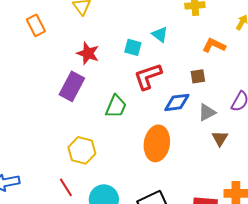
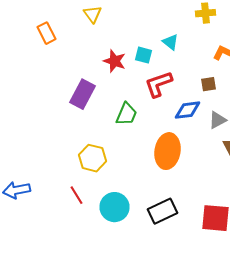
red star: (88, 53) -> (114, 61), moved

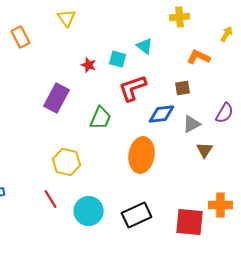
red star: (114, 61) -> (89, 65), size x0.7

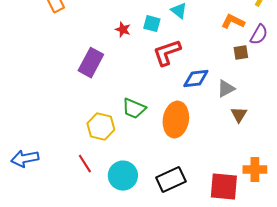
brown square: (183, 88) -> (241, 53), moved
purple semicircle: (225, 113) -> (259, 35), moved
green trapezoid: (101, 118) -> (134, 109), moved, turned 90

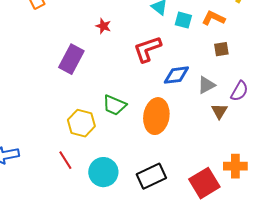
cyan square: (152, 24) -> (183, 20), moved
purple semicircle: (259, 35) -> (239, 91), moved
red square: (224, 187) -> (204, 183), turned -36

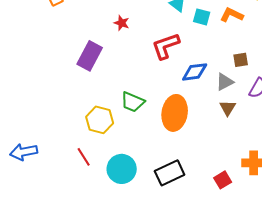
brown square: (221, 49) -> (241, 60), moved
brown triangle: (219, 111) -> (228, 108), moved
red square: (204, 183) -> (223, 180), size x0.6

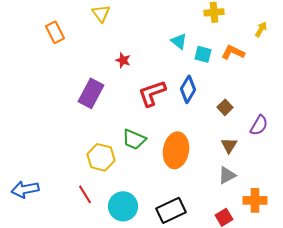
red L-shape: (166, 46) -> (152, 93), moved
brown square: (241, 60) -> (225, 107), moved, turned -35
blue diamond: (195, 72) -> (188, 89), moved, turned -52
gray triangle: (225, 82) -> (227, 175), moved

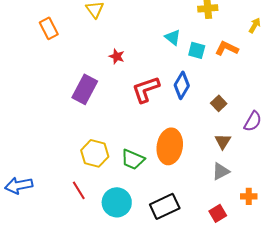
green trapezoid: (134, 139) -> (133, 159), moved
orange cross: (255, 200) -> (249, 196), size x0.7

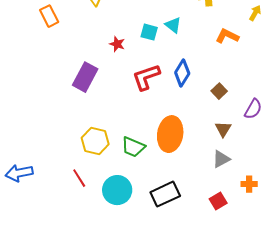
cyan square: (197, 50) -> (149, 32), moved

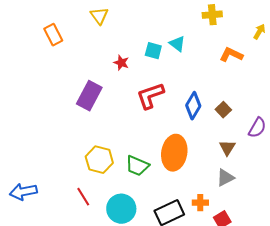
blue diamond: (182, 73) -> (193, 106), moved
orange cross: (249, 184) -> (200, 203), moved

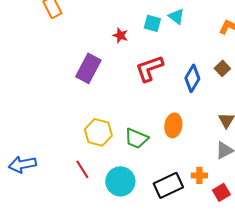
brown square: (223, 110) -> (222, 68), moved
orange ellipse: (174, 153) -> (173, 125), size x0.7

